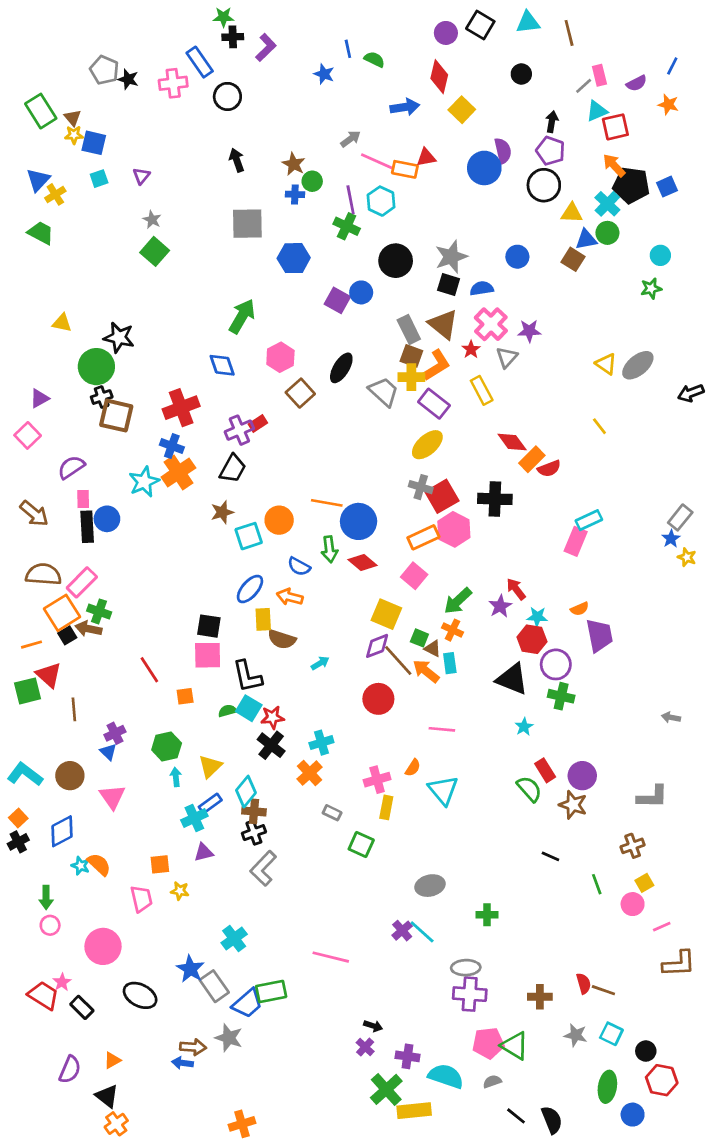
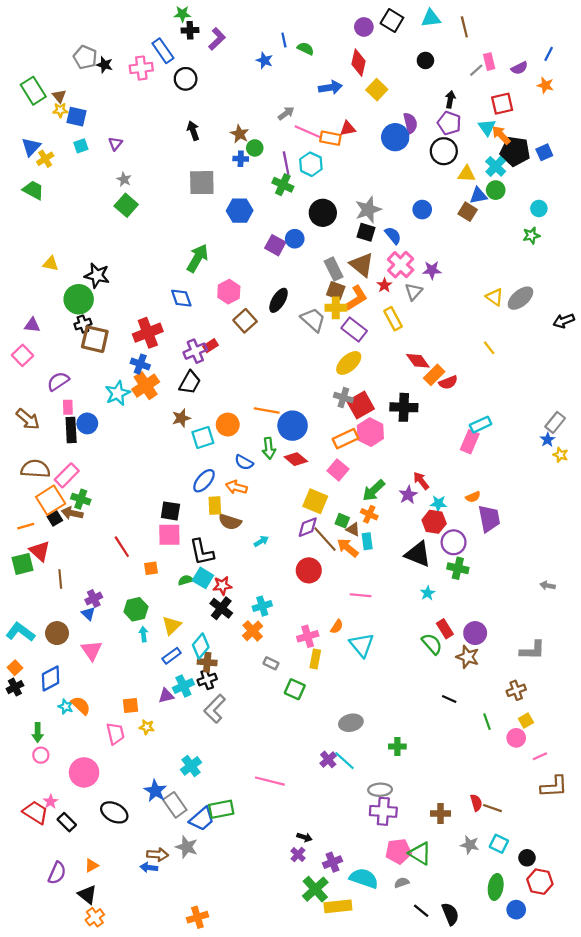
cyan triangle: (597, 111) -> (487, 127), moved, turned -42
blue semicircle: (482, 288) -> (393, 235), turned 60
purple triangle: (39, 398) -> (32, 325), turned 35
cyan cross: (194, 818) -> (183, 686), moved
purple cross: (407, 1056) -> (333, 862), turned -30

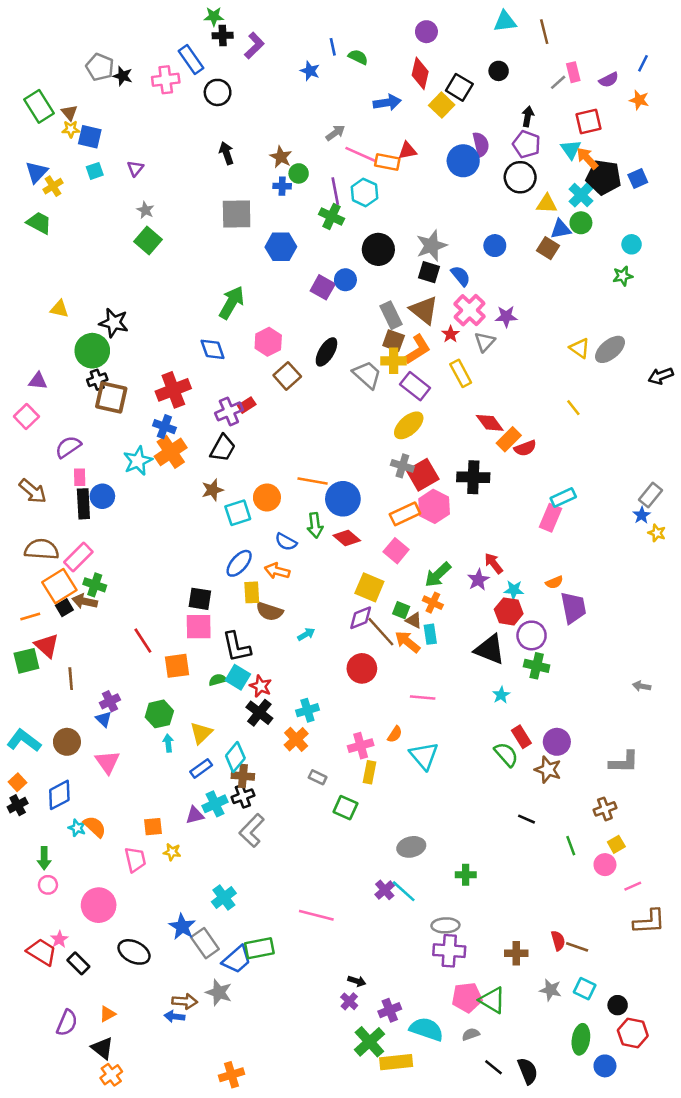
black square: (392, 20) -> (459, 87), moved
orange square: (151, 568) -> (177, 666), size x1.5
red star: (222, 586) -> (261, 686), turned 30

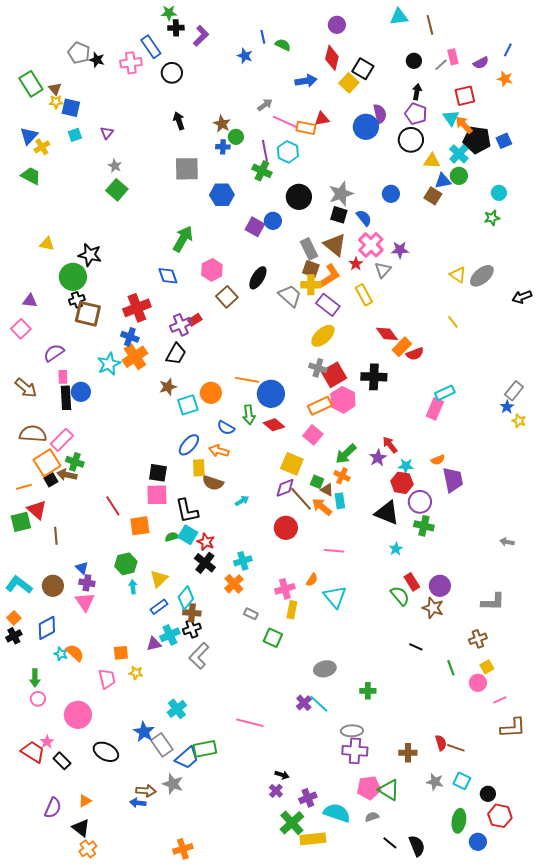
black circle: (499, 71) -> (414, 61), moved
purple cross: (110, 701) -> (87, 583), moved, turned 35

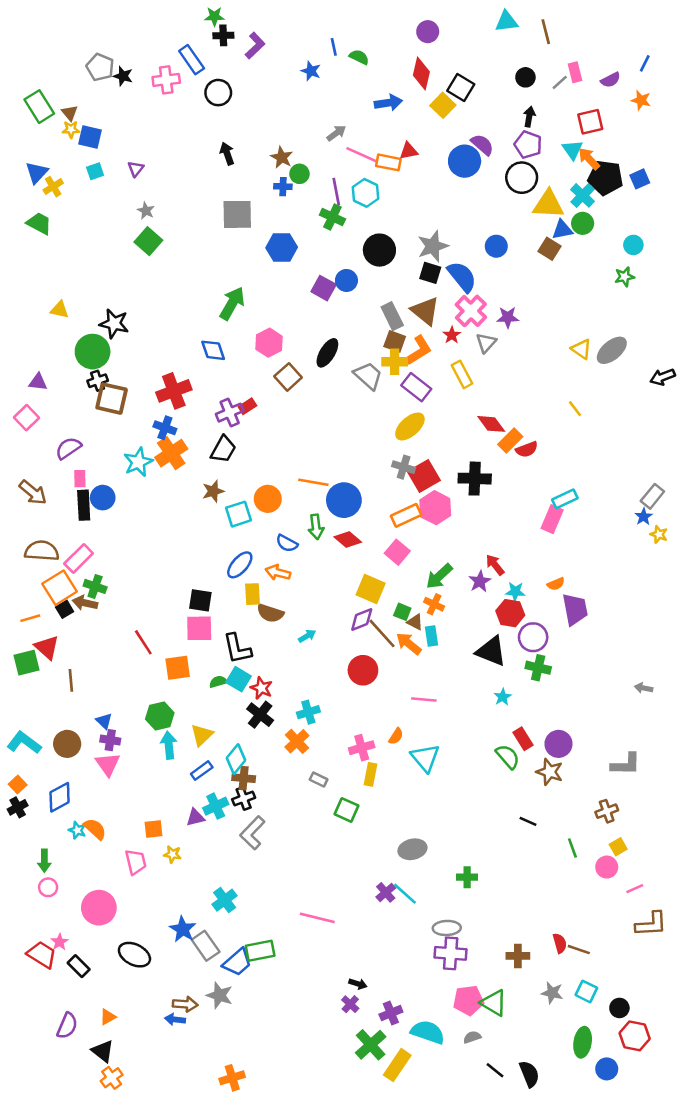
purple semicircle: (380, 114) -> (482, 145), turned -36
yellow triangle: (432, 161) -> (548, 204), size x1.5
blue semicircle: (364, 218) -> (462, 277), size x1.5
cyan arrow: (133, 587) -> (169, 745), size x1.5
yellow rectangle: (313, 839) -> (397, 1065), turned -50

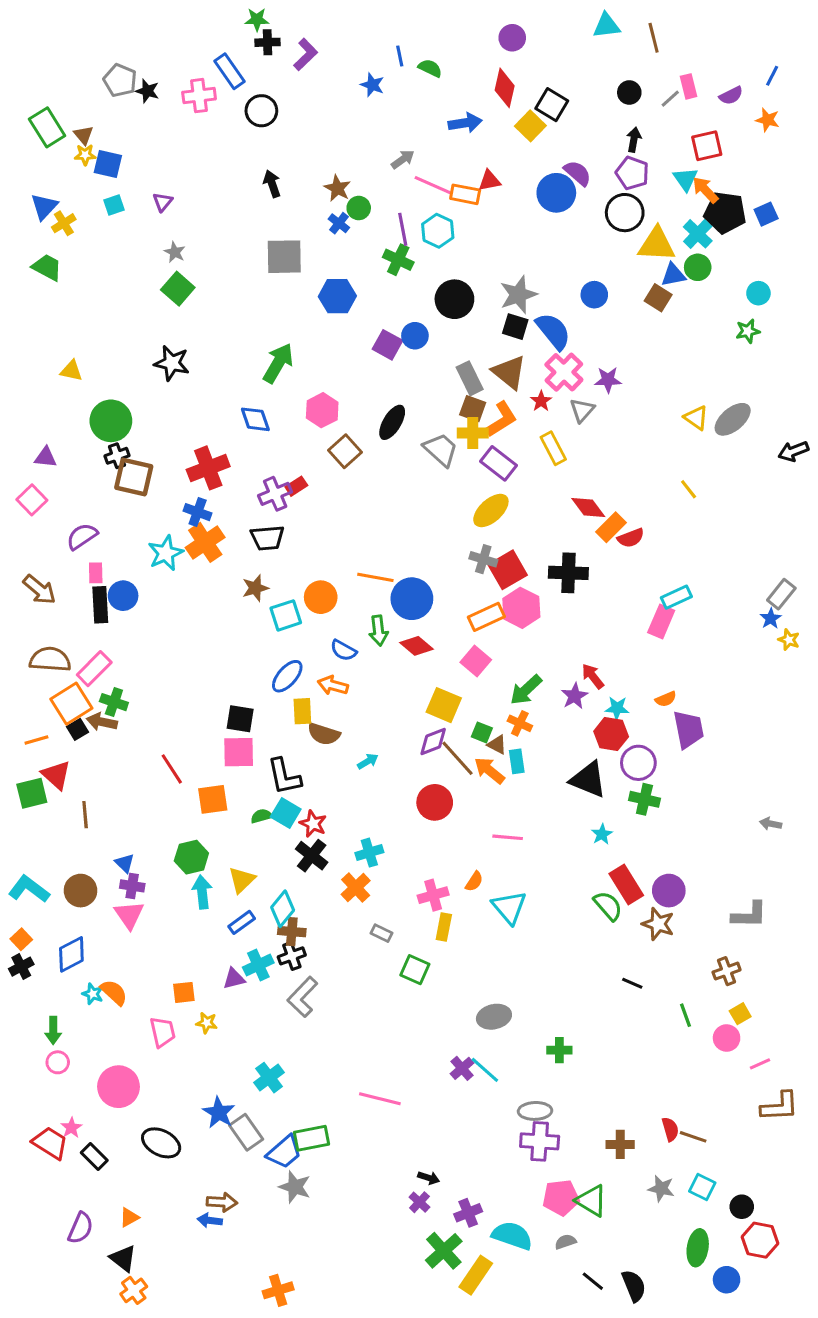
blue cross: (283, 187) -> (339, 223), turned 36
black star: (114, 324) -> (172, 363), moved
black trapezoid: (223, 449) -> (267, 538), turned 56
red rectangle: (523, 739) -> (626, 884), size x1.4
gray star: (219, 995) -> (295, 1187), moved

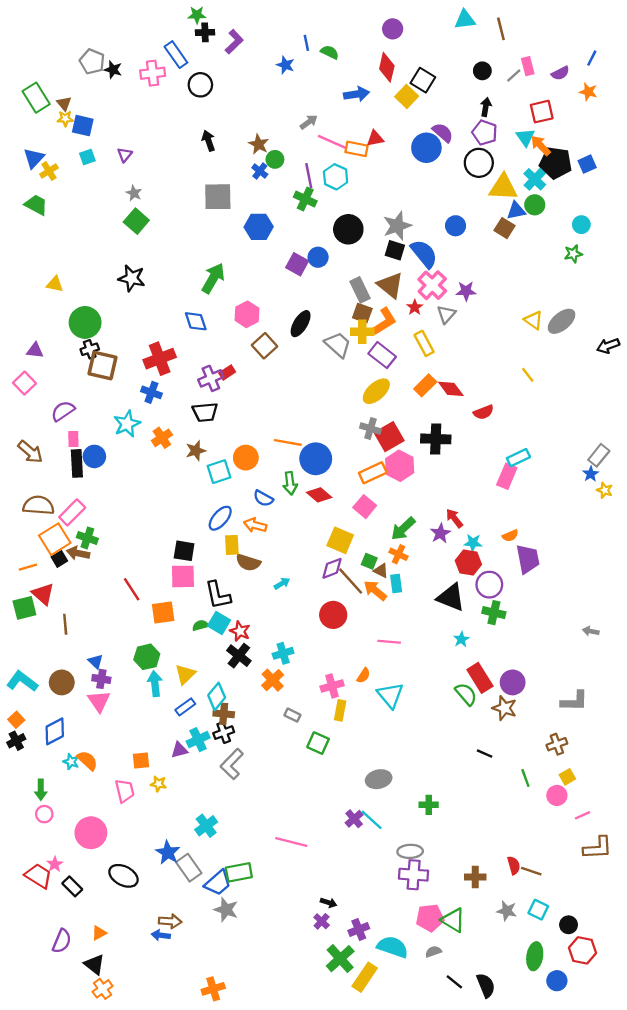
orange rectangle: (611, 527) -> (425, 385), moved
orange cross: (205, 542) -> (162, 438), moved, size x0.7

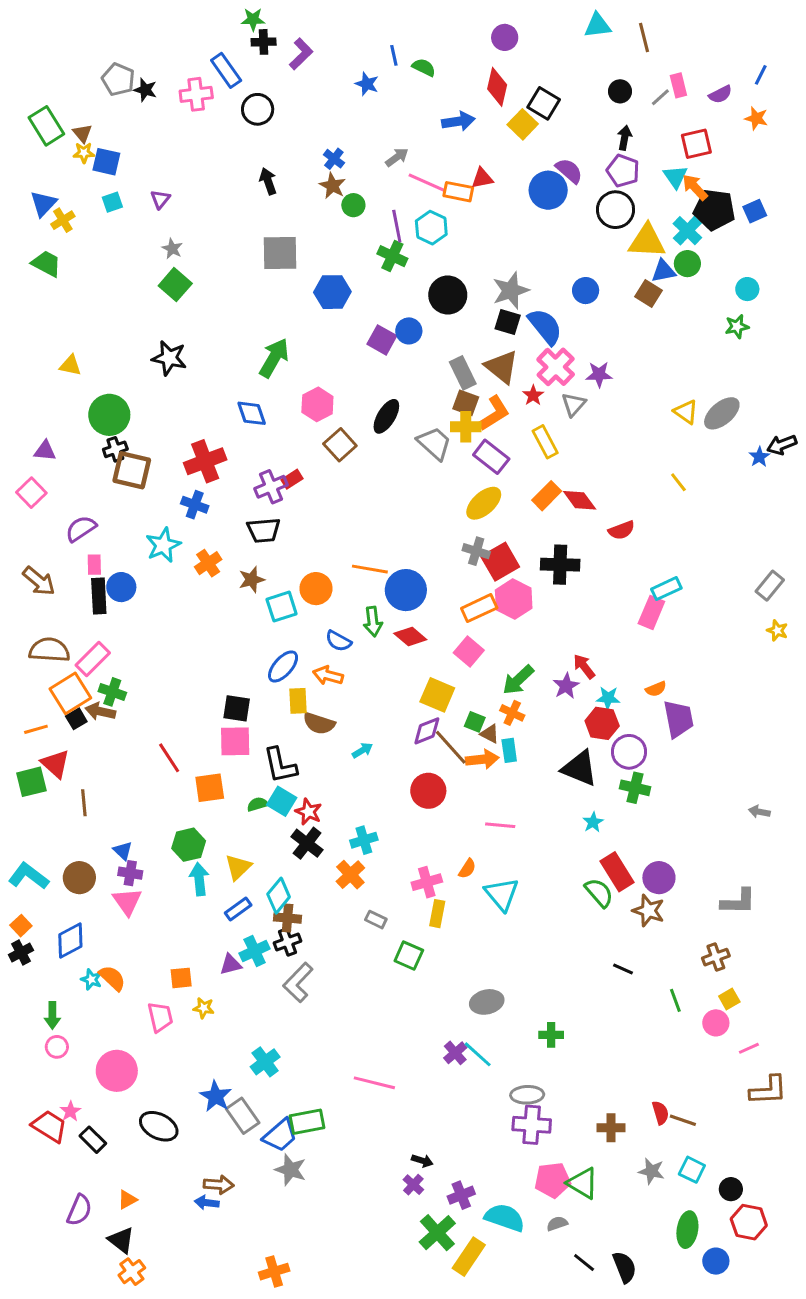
blue cross: (260, 171) -> (334, 159), moved
blue star: (591, 474) -> (759, 457), moved
orange arrow: (375, 590) -> (482, 759), turned 135

